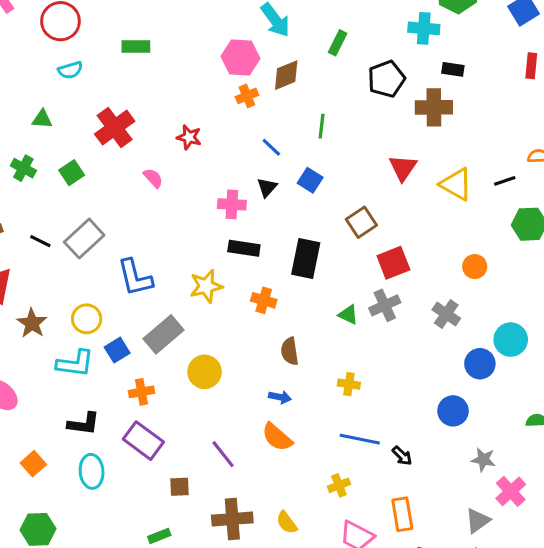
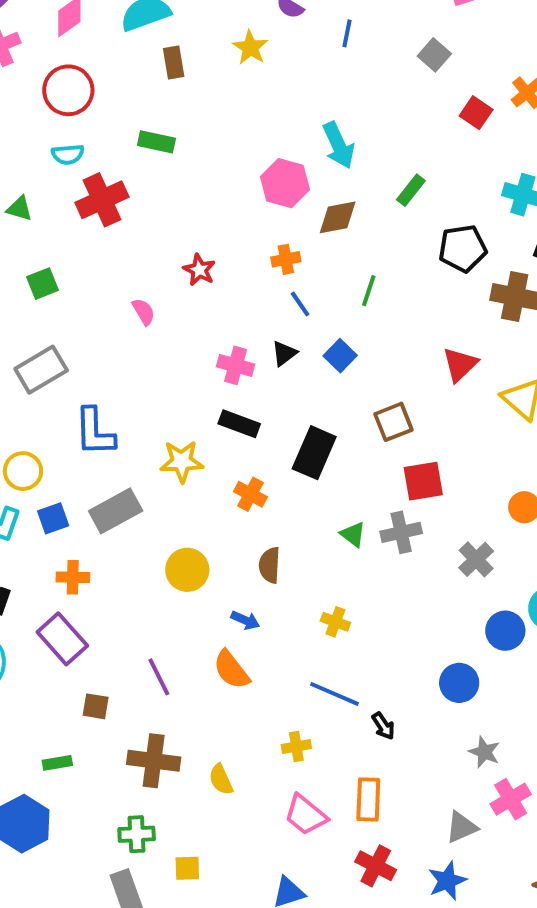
orange cross: (247, 96) -> (286, 259), moved
red cross: (115, 128) -> (102, 200), moved
yellow circle: (205, 372) -> (187, 570), moved

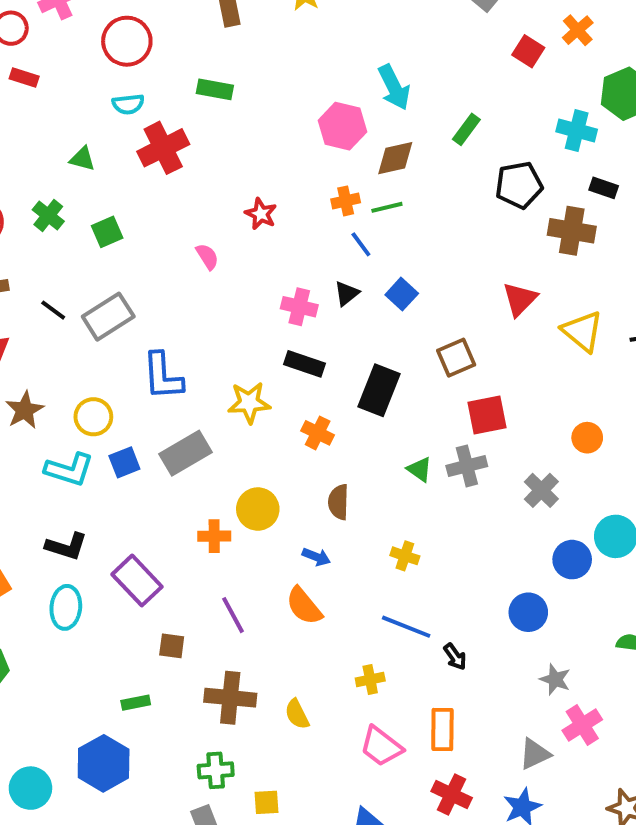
green line: (369, 291) -> (387, 207), moved, turned 60
orange cross: (73, 577) -> (214, 536), moved

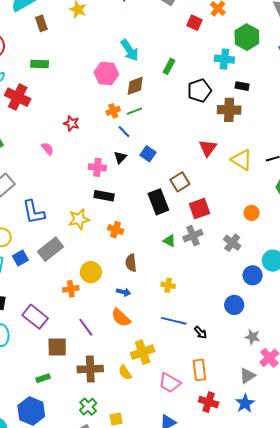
red cross: (163, 148) -> (18, 97), turned -30
black rectangle: (379, 390) -> (158, 202), moved, turned -35
brown square: (172, 646) -> (57, 347), size x1.5
yellow cross: (370, 679) -> (143, 352), moved, size x1.6
green cross: (216, 770) -> (88, 407), turned -30

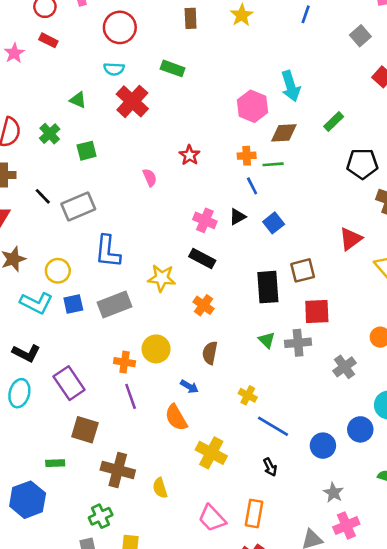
blue circle: (253, 275) -> (360, 429), moved
blue line: (174, 321) -> (273, 426), moved
purple line: (86, 327) -> (131, 396), moved
yellow cross: (143, 352) -> (211, 453), moved, turned 30

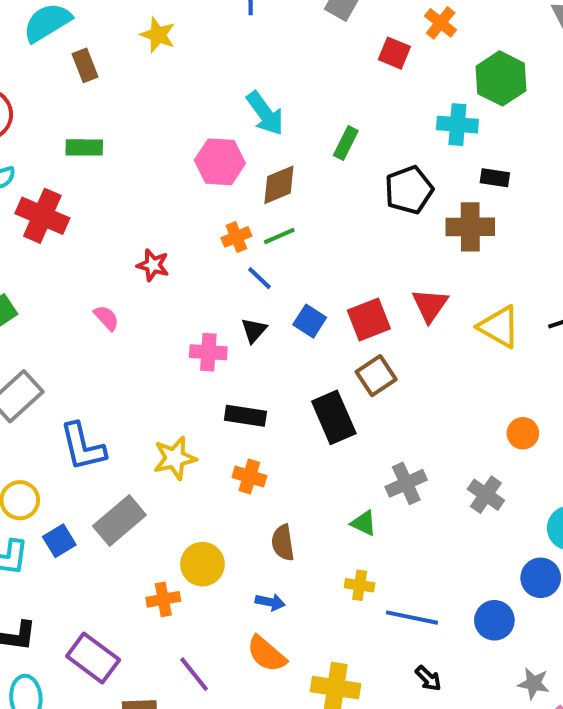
black rectangle: (202, 258) -> (245, 416), moved
red square: (317, 312) -> (369, 319), moved
green triangle: (267, 340) -> (364, 523), moved
purple line: (131, 396) -> (194, 674), moved

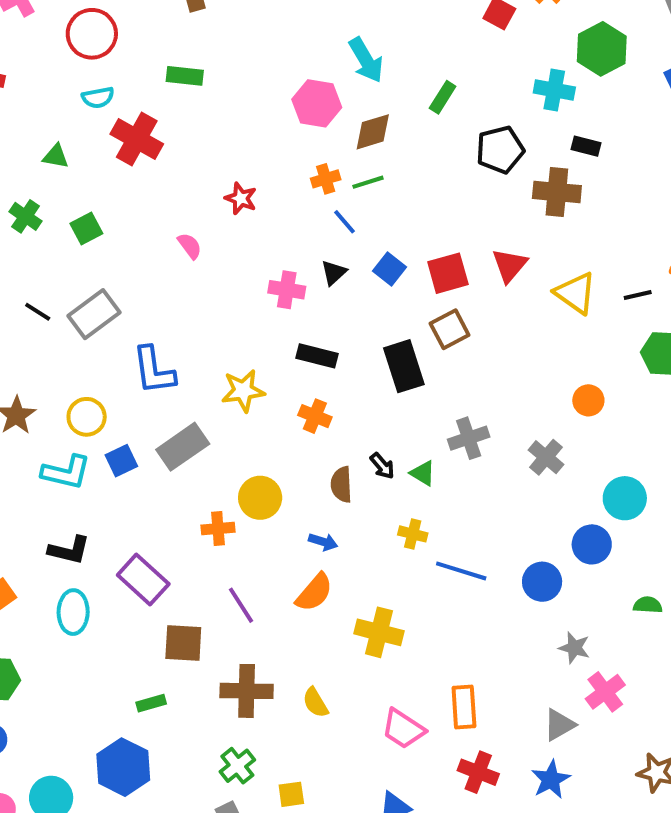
orange semicircle: (266, 654) -> (314, 592), turned -96
black arrow: (428, 678) -> (382, 466), moved

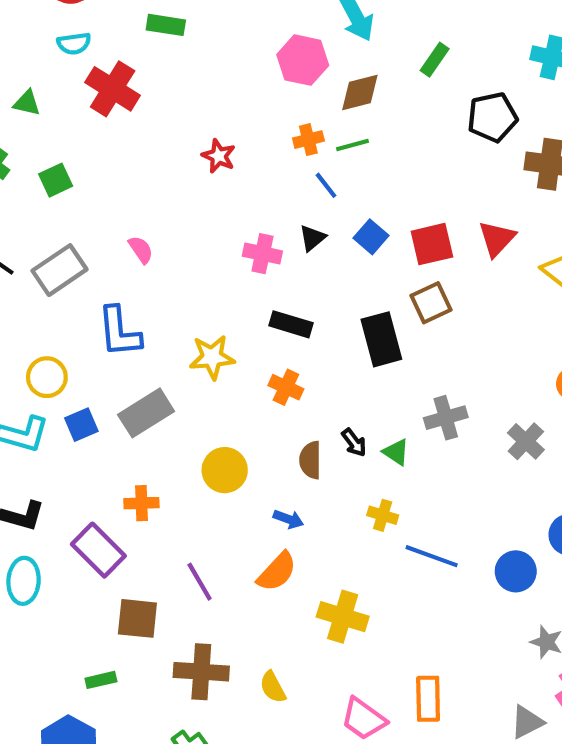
pink semicircle: (190, 246) -> (141, 250), moved
orange cross: (218, 529) -> (141, 503), moved

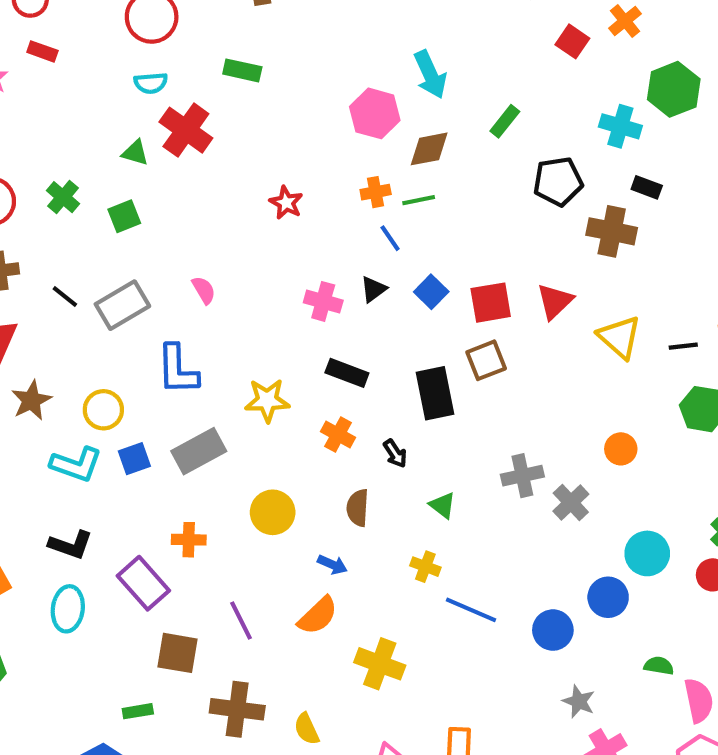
green triangle: (27, 103) -> (135, 153), moved
gray cross: (446, 418) -> (522, 476), moved
black arrow: (354, 442) -> (395, 454), moved

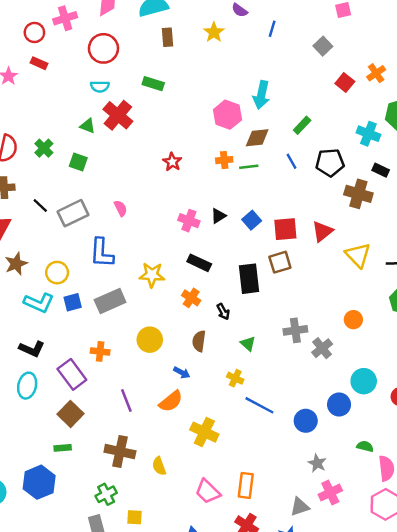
cyan arrow: (430, 75) -> (261, 95), turned 32
green square: (124, 216) -> (78, 162), turned 36
blue line: (390, 238) -> (292, 161), moved
brown square: (178, 653) -> (71, 414), moved, turned 30

